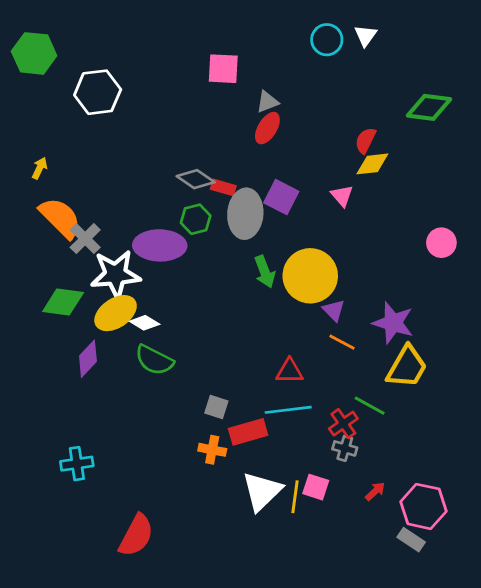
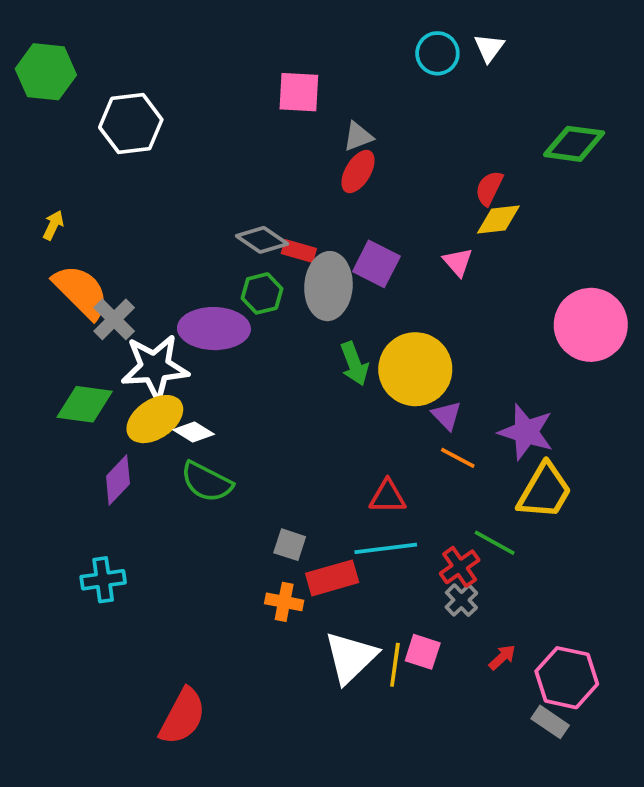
pink circle: (441, 243) -> (591, 325), size x1.8
gray cross: (345, 448) -> (461, 600), turned 30
cyan cross: (77, 464) -> (103, 580), moved

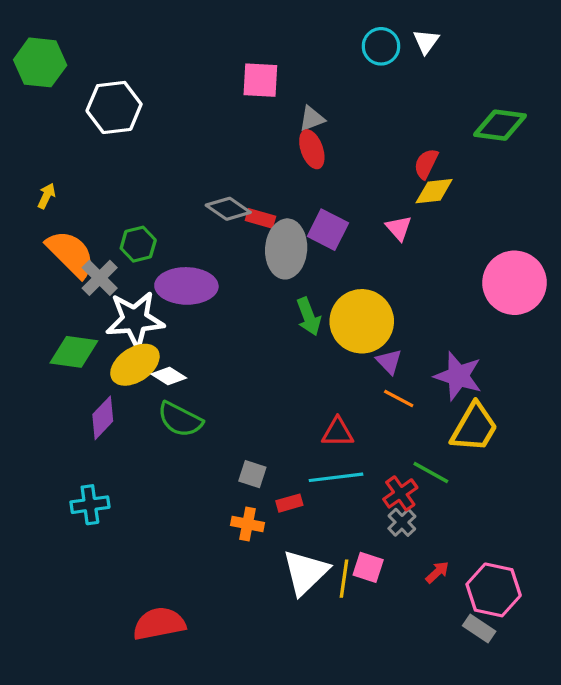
red ellipse: (358, 172) -> (312, 149), turned -51
green hexagon: (262, 293) -> (138, 244), moved
red rectangle: (332, 578) -> (289, 503), size x0.6
red semicircle: (183, 716) -> (159, 624), turned -129

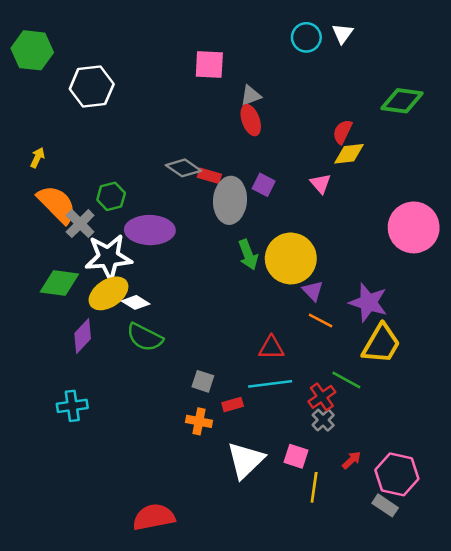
purple square: (328, 230) -> (264, 185), size x0.7
yellow line: (344, 579) -> (314, 487), moved
red semicircle: (159, 624) -> (154, 517), moved

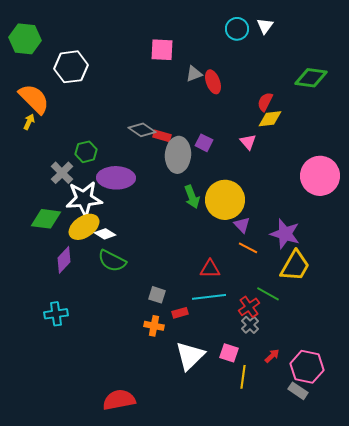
red ellipse: (251, 120) -> (213, 82), moved
orange semicircle: (57, 204) -> (34, 99), moved

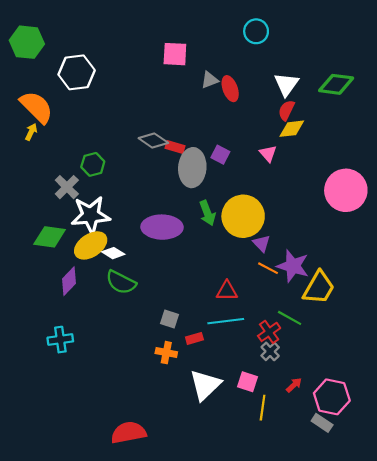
white triangle: (265, 26) -> (286, 84), moved, size x1.4
purple ellipse: (116, 178) -> (162, 227), moved
purple star: (285, 234) -> (293, 266), moved

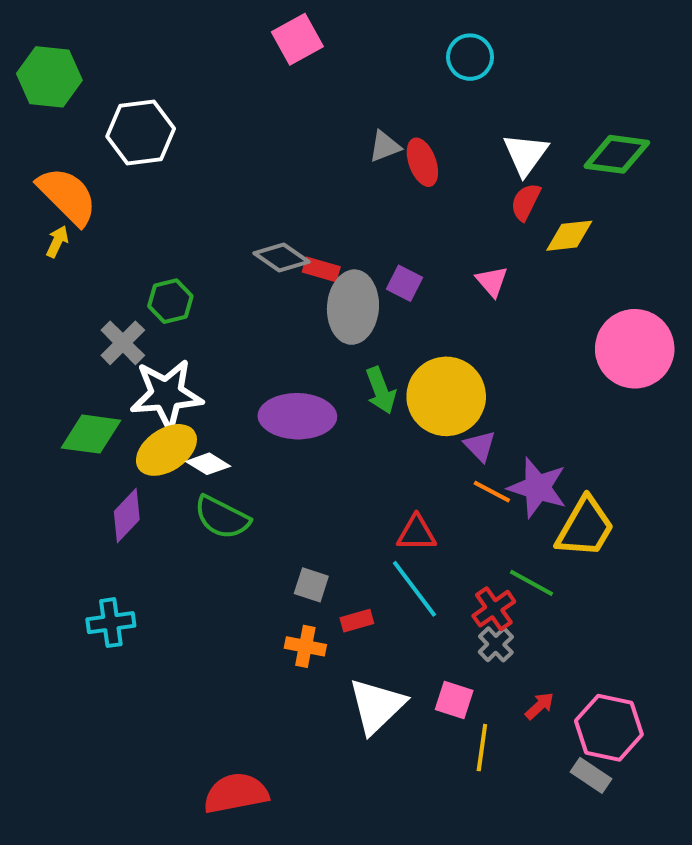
pink square: (175, 54) -> (297, 39), moved, turned -32
yellow diamond: (292, 129) -> (569, 236), moved
cyan line: (226, 321) -> (414, 589), turned 60

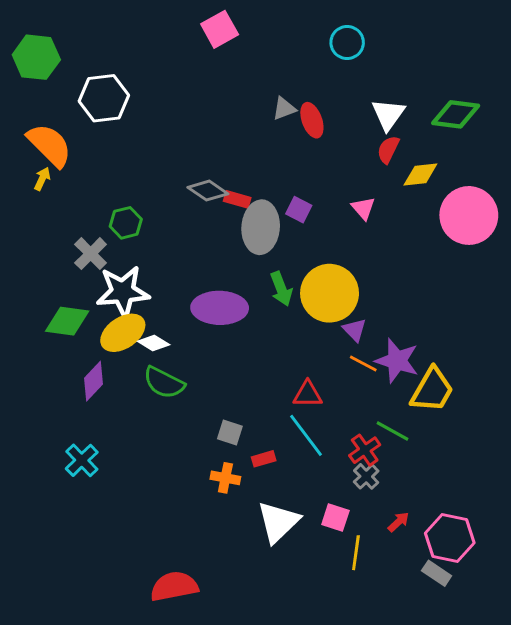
pink circle: (635, 349) -> (469, 215), moved
cyan cross: (111, 623) -> (82, 460), turned -36

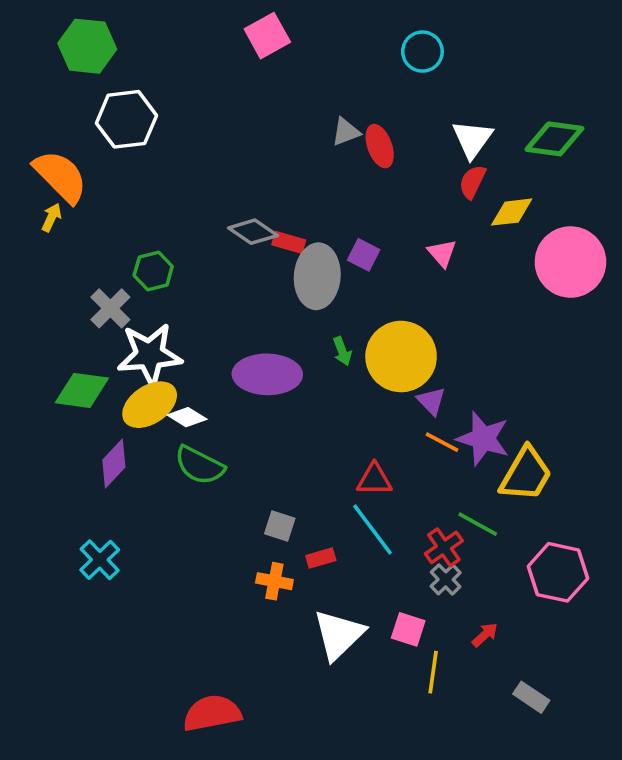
green hexagon: (36, 57) -> (87, 46), moved
green arrow: (281, 289) -> (342, 351), size x0.7
pink hexagon: (450, 538) -> (558, 572), moved

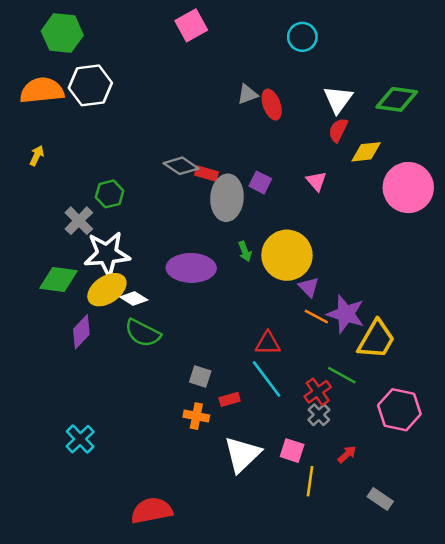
orange semicircle: (60, 176) -> (42, 90), moved, turned -51
cyan cross: (100, 560) -> (80, 439), moved

